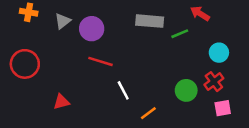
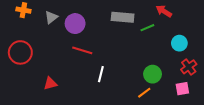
red cross: (214, 82) -> (189, 67), moved
white line: (123, 90) -> (101, 74), turned 42
orange line: (148, 113) -> (144, 93), moved

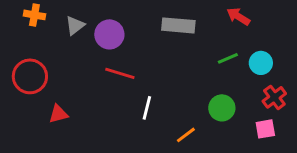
green line: (147, 28) -> (228, 58), moved
red triangle: (50, 83) -> (58, 114), moved
orange line: (144, 93) -> (186, 135), moved

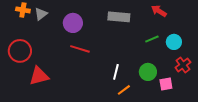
gray triangle: (75, 25) -> (41, 14), moved
white line: (147, 108) -> (116, 72), moved
red triangle: (58, 114) -> (39, 76), size x1.5
pink square: (265, 129) -> (166, 84), moved

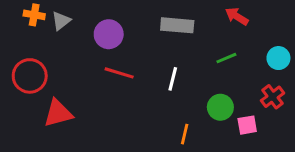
cyan circle: (174, 42) -> (278, 58), moved
white line: (116, 72) -> (173, 79), moved
orange line: (124, 90) -> (185, 134), turned -40

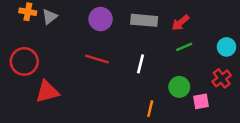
red arrow: (237, 16) -> (180, 23), moved, turned -72
purple circle: (109, 34) -> (101, 19), moved

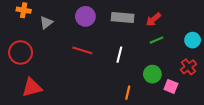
gray triangle: (50, 17) -> (46, 23), moved
red triangle: (47, 92) -> (32, 87), moved
pink square: (201, 101) -> (171, 86), turned 32

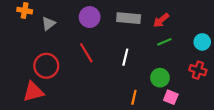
red line: (82, 50) -> (86, 53), turned 42
red circle: (21, 52) -> (46, 66), moved
red cross: (188, 67) -> (198, 70), turned -35
pink square: (171, 86) -> (171, 97), moved

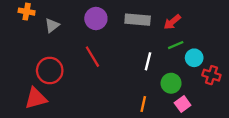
cyan circle: (202, 42) -> (194, 58), moved
white line: (125, 57) -> (148, 61), moved
pink square: (171, 97) -> (183, 104), turned 32

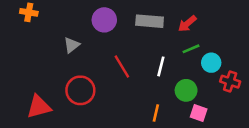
gray triangle: (52, 25) -> (72, 45), moved
red line: (92, 57) -> (122, 66), moved
red circle: (50, 70) -> (80, 90), moved
pink square: (183, 104) -> (199, 113), turned -35

